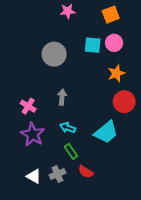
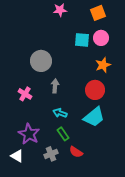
gray circle: (54, 54) -> (41, 61), moved
red circle: (124, 102) -> (95, 90), moved
purple star: (33, 134) -> (29, 134), moved
white triangle: (34, 176) -> (17, 156), moved

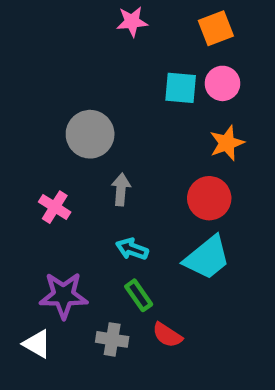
purple star: (29, 134) -> (64, 295), turned -30
gray cross: (51, 154) -> (112, 339), turned 32

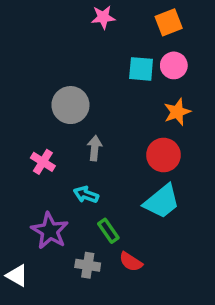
cyan arrow: (132, 249) -> (86, 195), moved
purple star: (64, 295) -> (50, 231), turned 30
white triangle: (37, 344) -> (17, 276), moved

